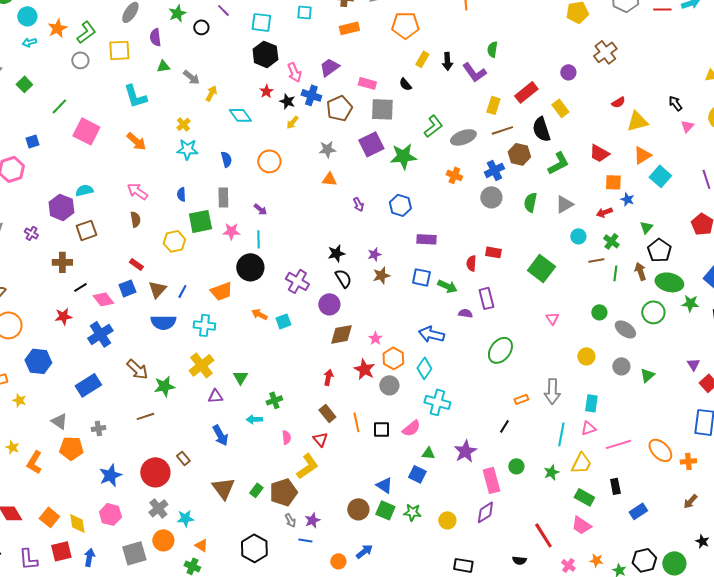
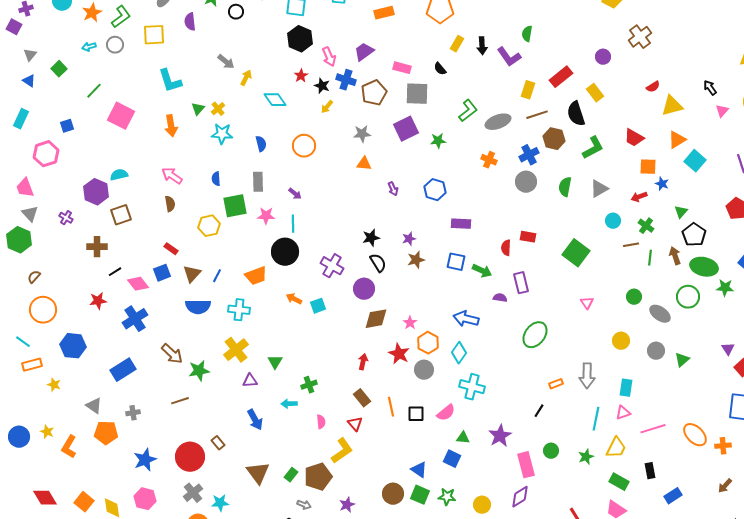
cyan arrow: (29, 42) -> (89, 47), moved
green triangle: (163, 66) -> (198, 109), moved, turned -40
orange arrow: (136, 141) -> (171, 126), turned 40
green star: (403, 156) -> (438, 141), size x0.6
gray arrow: (290, 520) -> (304, 505), moved, turned -40

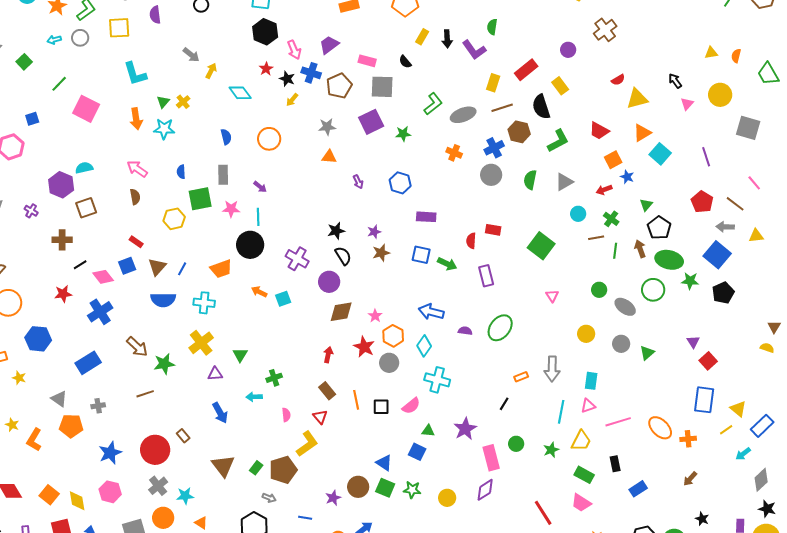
cyan star: (222, 134) -> (164, 129), moved
orange square: (648, 167) -> (613, 160), turned -30
purple semicircle: (500, 298) -> (465, 331), moved
purple star: (347, 505) -> (333, 498), moved

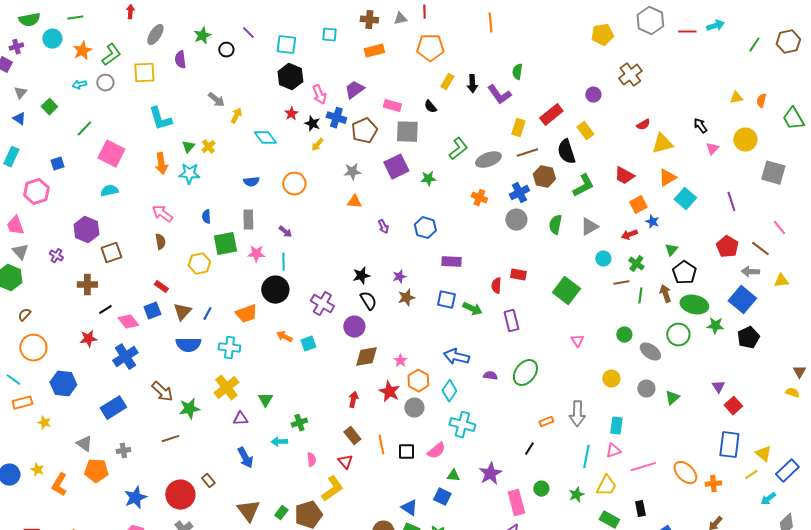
blue semicircle: (226, 137) -> (251, 182), turned 98
cyan semicircle: (84, 168) -> (109, 191), moved

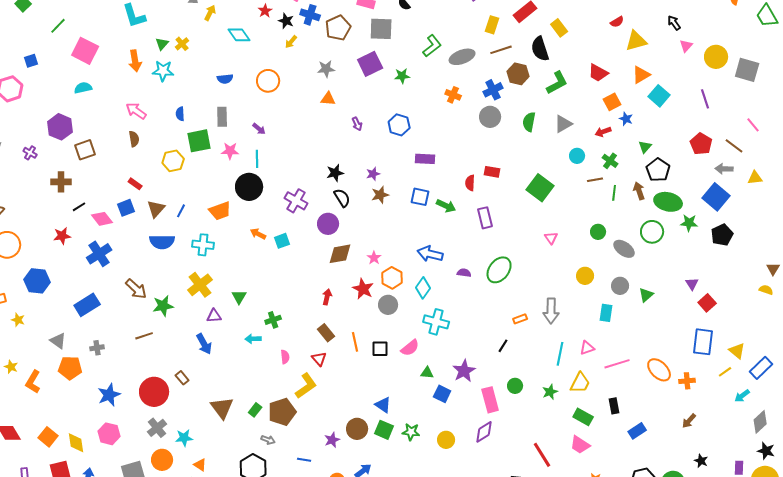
yellow circle: (745, 140) -> (716, 57), moved
cyan rectangle: (616, 426) -> (606, 313), moved
blue arrow: (245, 458) -> (204, 344), moved
blue square: (442, 497) -> (442, 394), moved

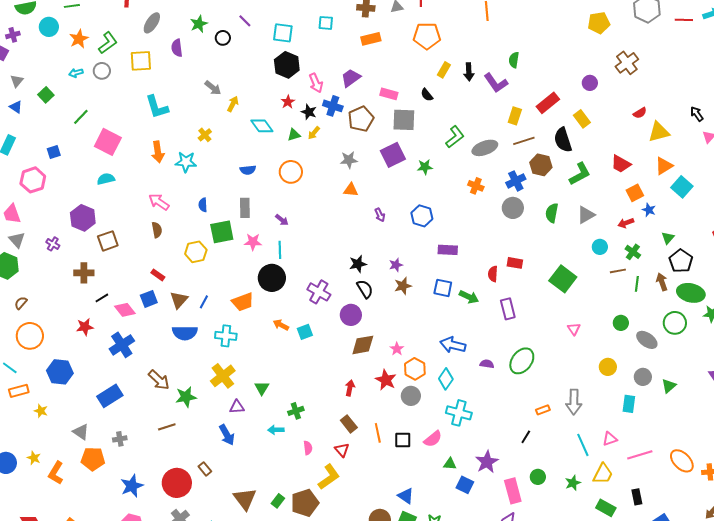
green triangle: (162, 44) -> (294, 135), moved, turned 32
cyan line: (560, 354) -> (583, 445), turned -35

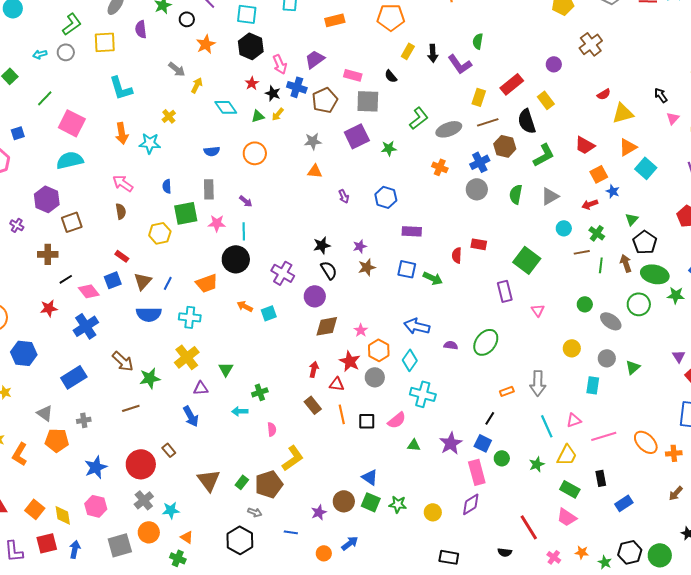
orange star: (79, 39) -> (206, 44), moved
cyan semicircle: (106, 179) -> (70, 160), size x1.5
purple rectangle: (508, 309) -> (505, 291), moved
red triangle: (342, 450) -> (337, 384), moved, turned -42
blue square: (465, 485) -> (483, 443), moved

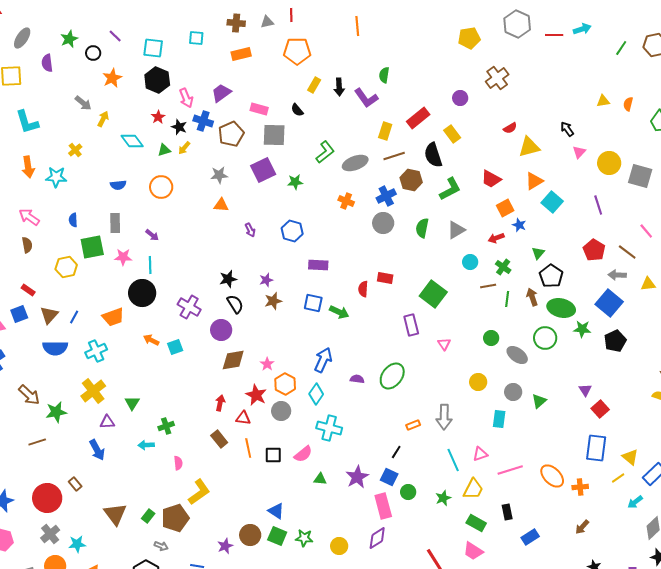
cyan cross: (190, 317) -> (96, 351), turned -30
blue arrow: (417, 326) -> (323, 360), turned 100

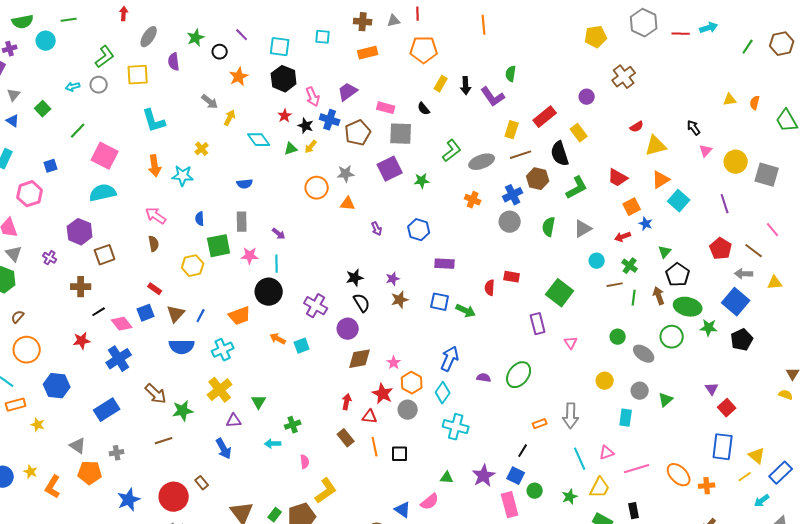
orange circle: (161, 187) -> (317, 188), moved
pink semicircle: (303, 454) -> (430, 502), moved

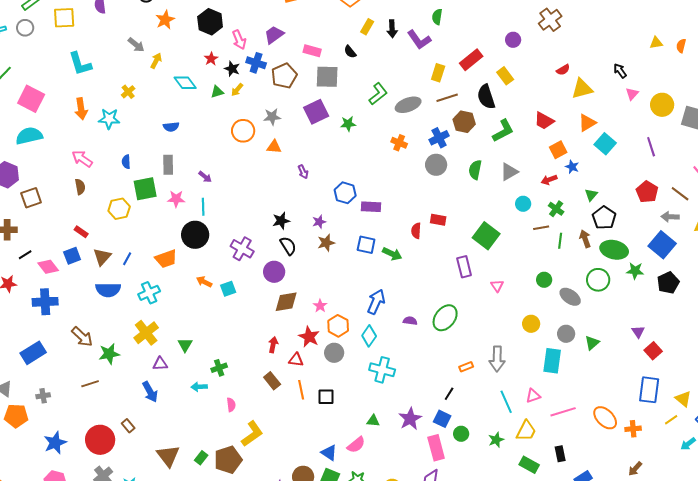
blue hexagon: (419, 230) -> (345, 193), moved
blue cross: (119, 359) -> (45, 302), turned 30
cyan rectangle: (626, 418) -> (552, 361), size x1.4

